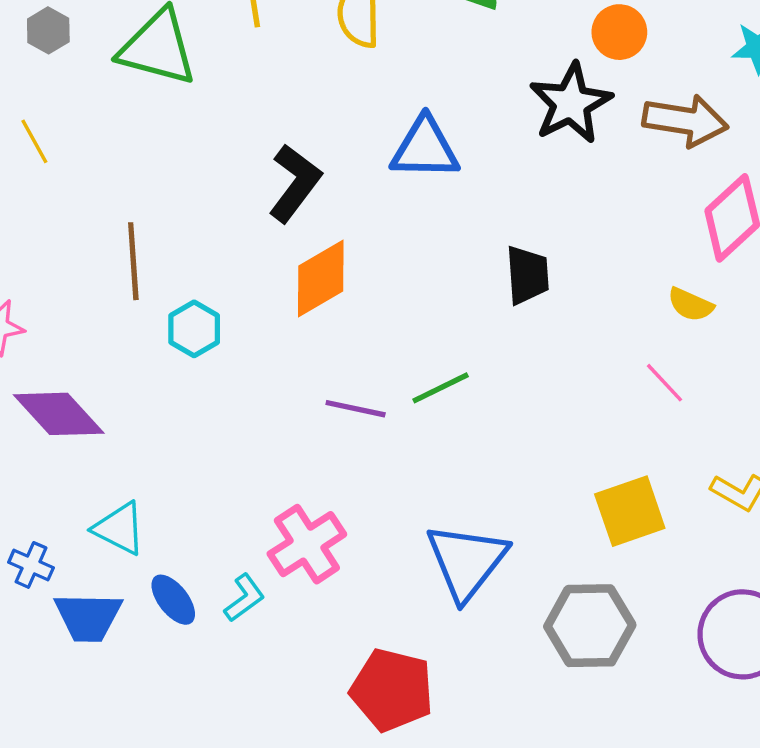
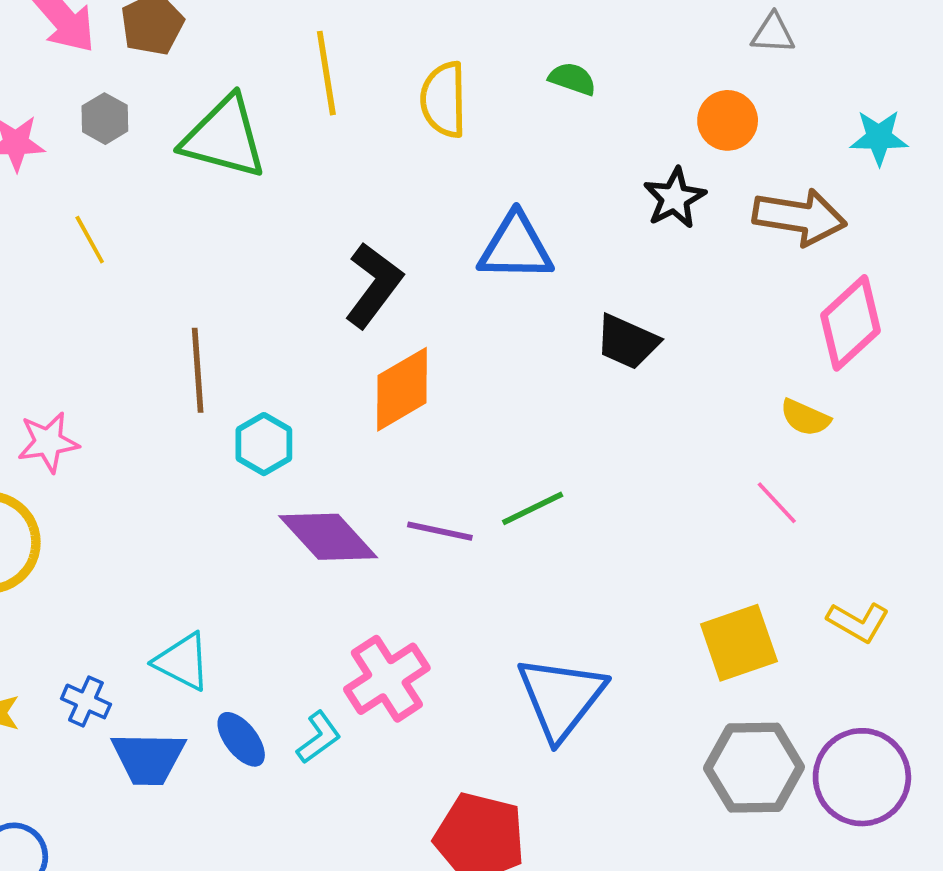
black star: (571, 103) -> (675, 198), size x0.7
black trapezoid: (527, 275) -> (627, 342), moved, turned 118
purple diamond: (59, 414) -> (328, 537), moved
gray hexagon: (590, 626) -> (754, 768), moved

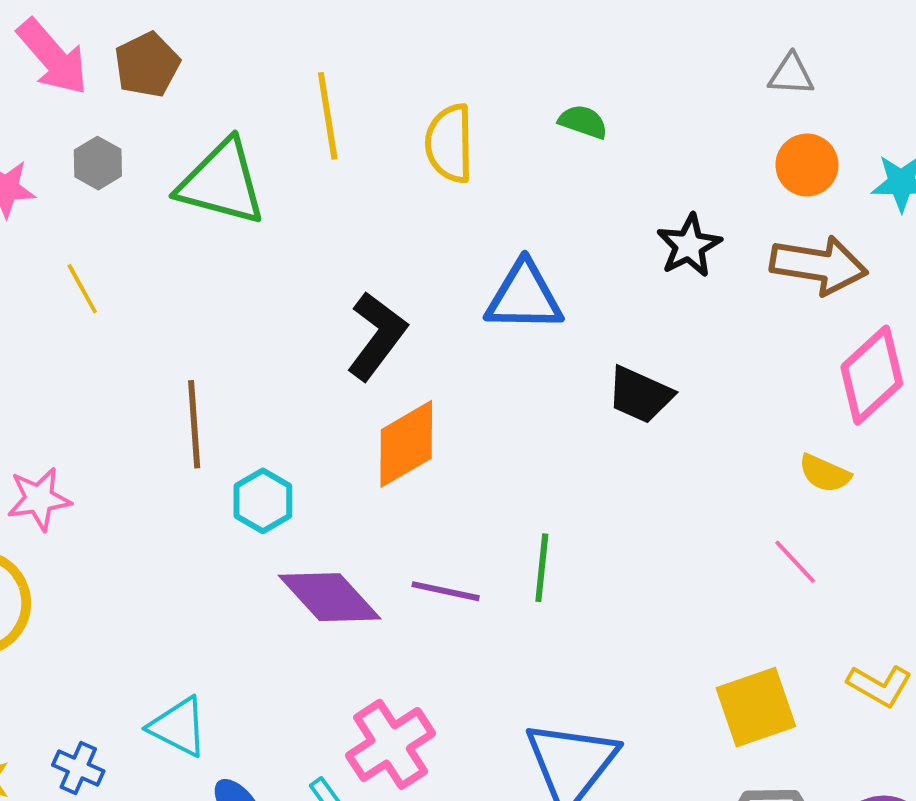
orange circle: (728, 120) -> (807, 165), moved
green line: (533, 508) -> (542, 568), turned -58

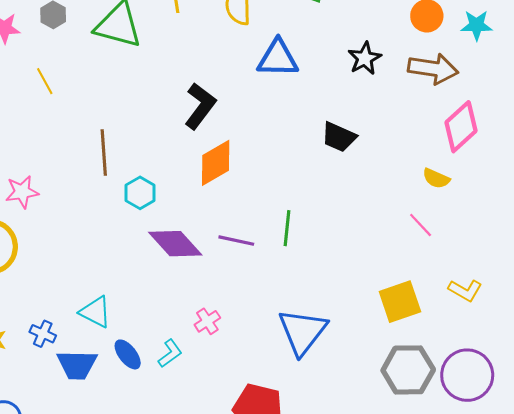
blue triangle: (524, 297) -> (278, 58), moved
pink cross: (391, 744) -> (207, 321), size x0.6

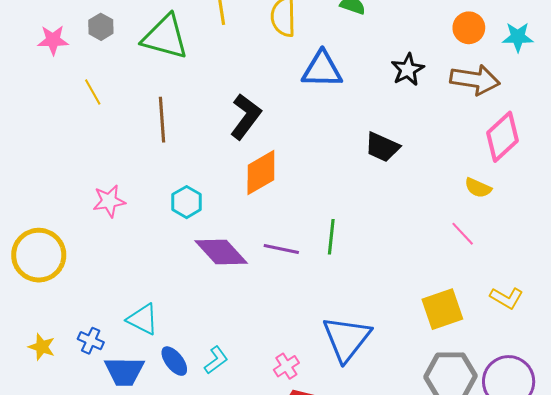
brown line: (104, 153) -> (162, 120), moved
pink star: (22, 192) -> (109, 201), moved
pink cross: (207, 321) -> (286, 366), moved

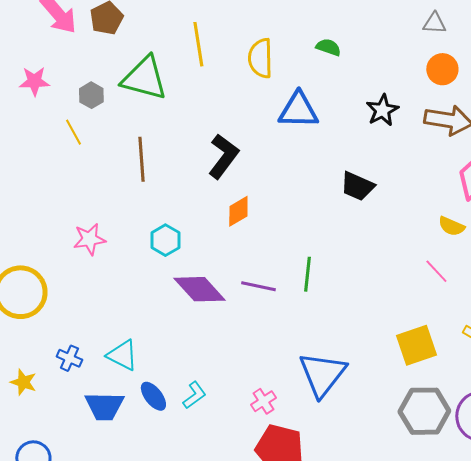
gray hexagon: (101, 27) -> (91, 95), moved
orange diamond: (261, 173) -> (238, 211), size x0.7
blue cross: (91, 341) -> (69, 358), moved

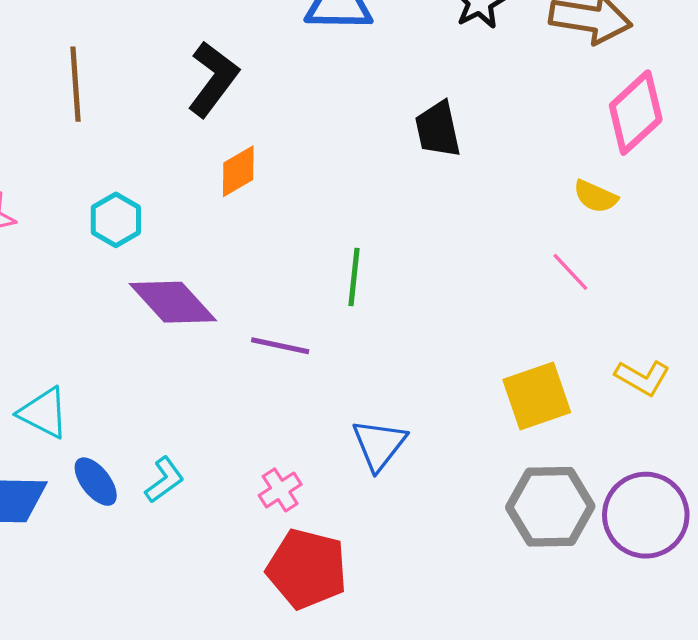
black trapezoid: (357, 186) -> (438, 129), turned 54
purple line: (258, 286) -> (280, 346), moved
blue triangle: (322, 374) -> (379, 445), size x0.7

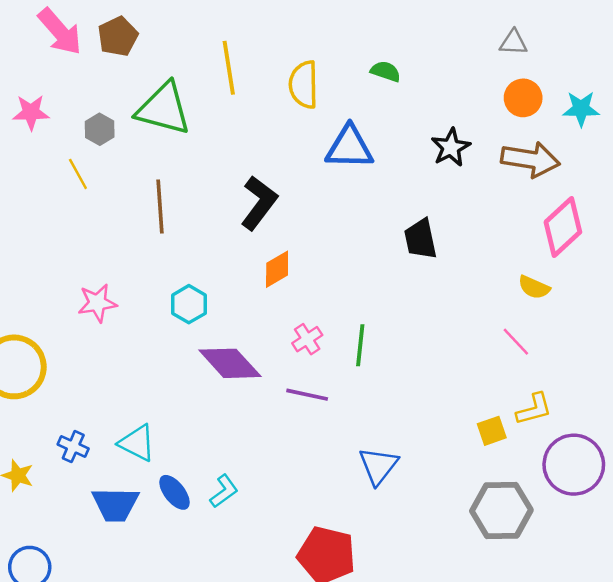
yellow L-shape: (642, 378) -> (534, 409), moved, turned -45
yellow square: (537, 396) -> (492, 431), size x0.6
pink cross: (280, 490) -> (307, 339), moved
purple circle: (646, 515) -> (574, 465), moved

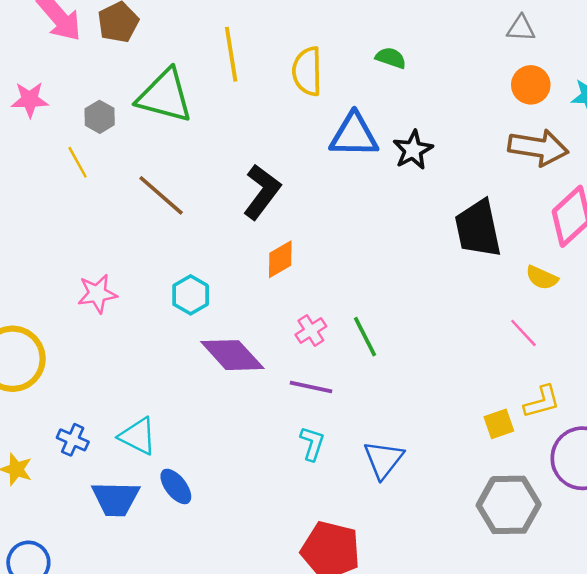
black star: (451, 147) -> (413, 150), moved
brown line: (160, 206) -> (161, 195), turned -45
black trapezoid: (421, 239) -> (478, 229), moved, size x1.4
green line: (360, 345) -> (365, 337), turned -33
cyan L-shape: (224, 491) -> (312, 444), moved, turned -36

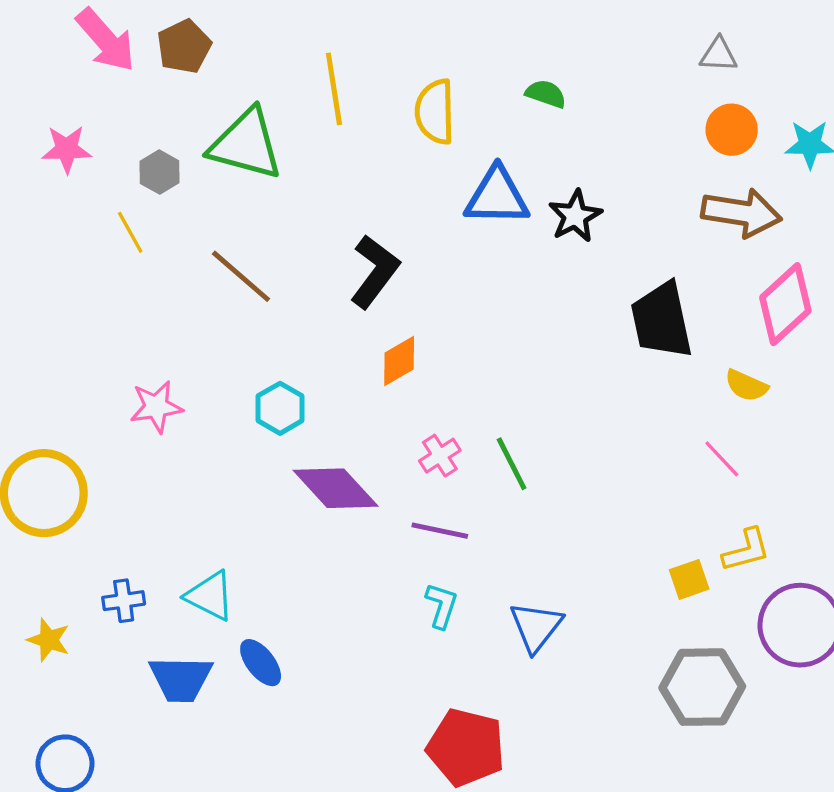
blue cross: (73, 440) -> (124, 601), turned -32

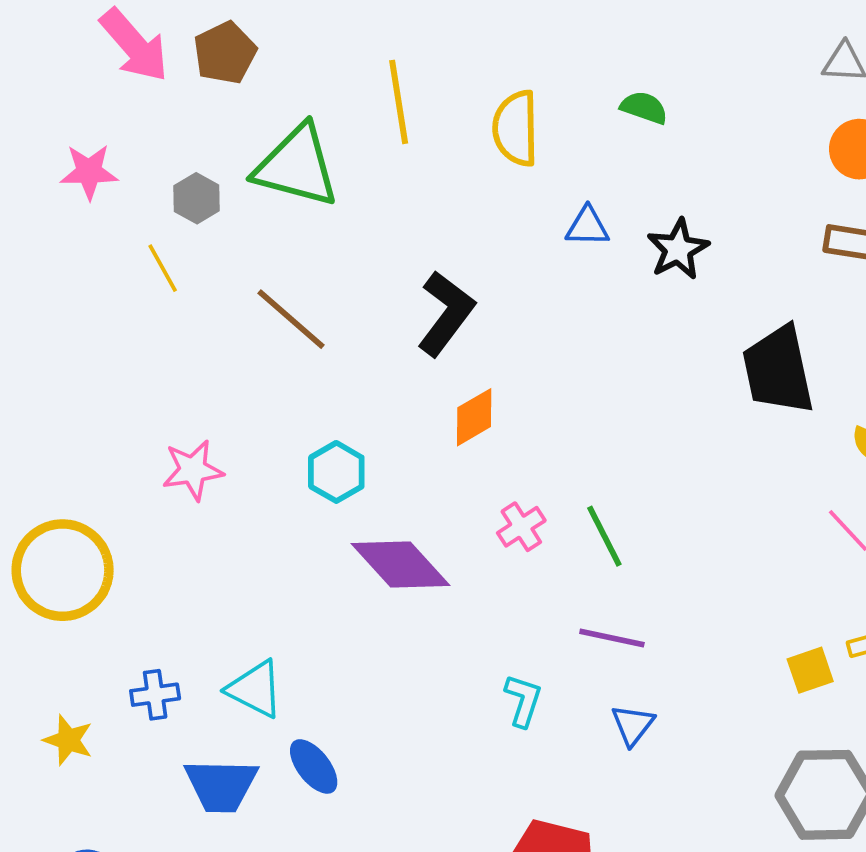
blue triangle: (497, 196) -> (587, 227), size x0.6
purple line: (440, 531) -> (612, 638), moved
blue triangle: (536, 627) -> (633, 725), size x0.7

